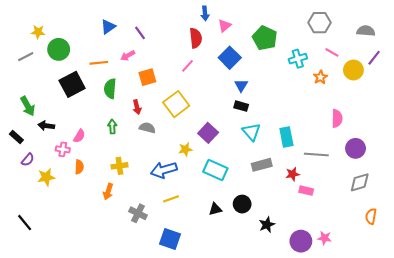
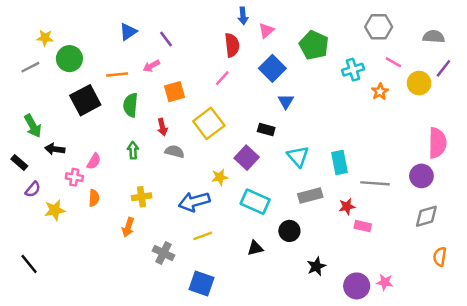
black rectangle: (241, 106) -> (266, 129), moved
pink semicircle: (337, 118) -> (437, 143), moved, size x1.4
black circle: (242, 204) -> (289, 231), moved

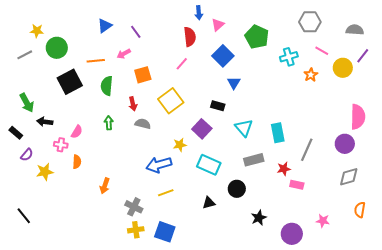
gray line: (375, 183) -> (307, 150), turned -70
yellow cross: (142, 197) -> (136, 230), moved
pink star: (385, 282) -> (323, 221), moved

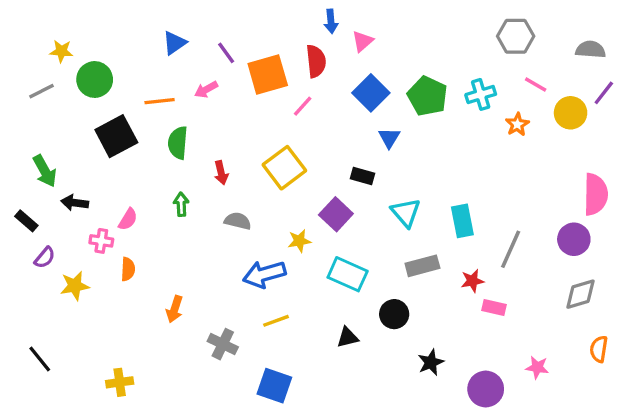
green pentagon: (257, 37) -> (427, 96), moved
orange square: (143, 75) -> (268, 75), moved, size x1.4
gray semicircle: (143, 124) -> (238, 221), moved
yellow cross: (136, 230) -> (120, 382), moved

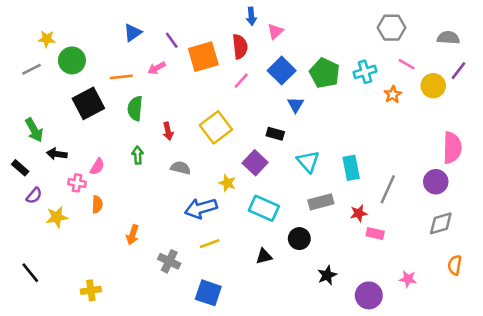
pink line: (303, 106) -> (241, 81), moved
yellow star: (299, 241) -> (227, 183), turned 30

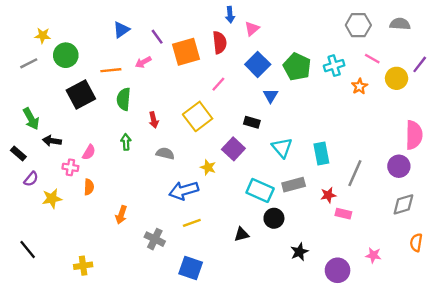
gray semicircle: (448, 38) -> (400, 24), moved
pink line: (241, 81) -> (218, 84), moved
cyan rectangle: (264, 208) -> (260, 190), moved

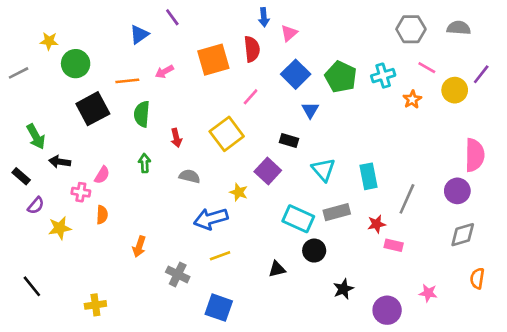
purple line: (157, 37) -> (172, 17), moved
gray line: (29, 63) -> (19, 73), moved

